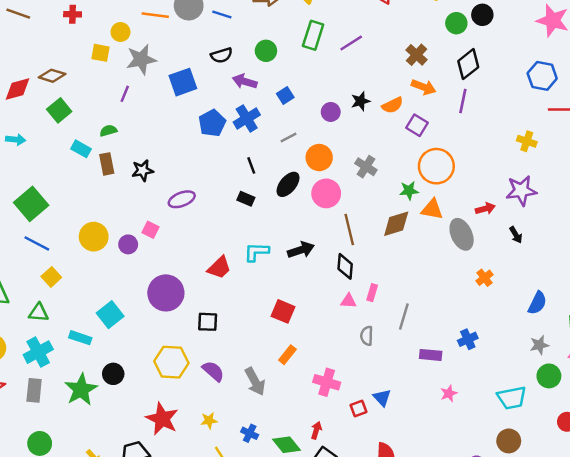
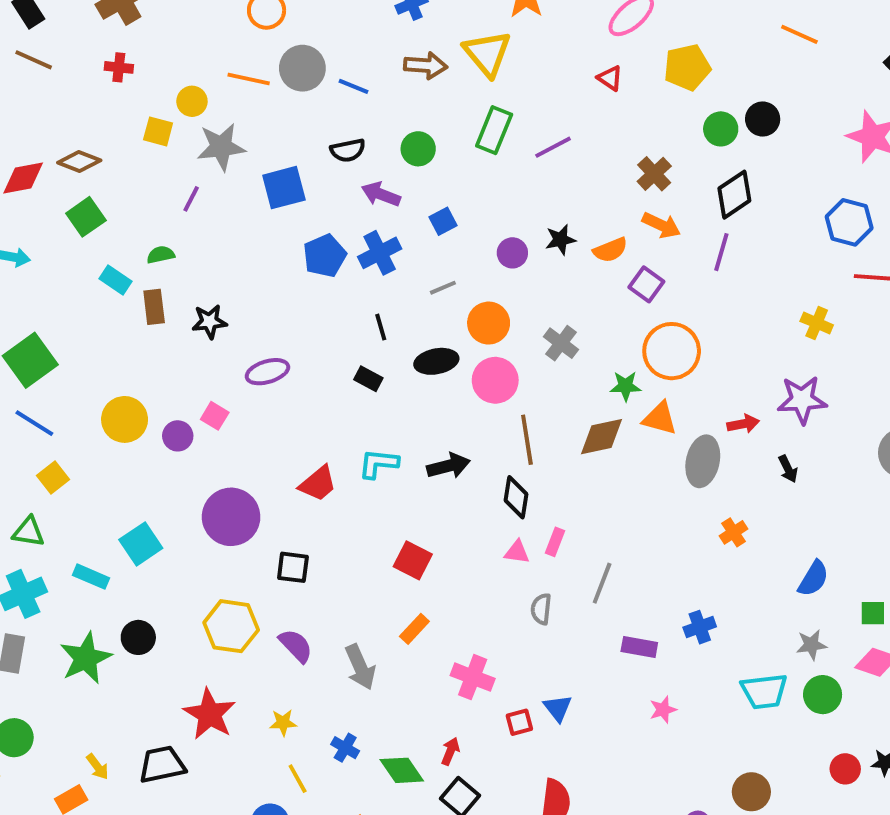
black ellipse: (288, 184) -> (436, 361), turned 35
gray ellipse: (462, 234) -> (703, 461), turned 32
cyan trapezoid: (512, 398) -> (764, 691), moved

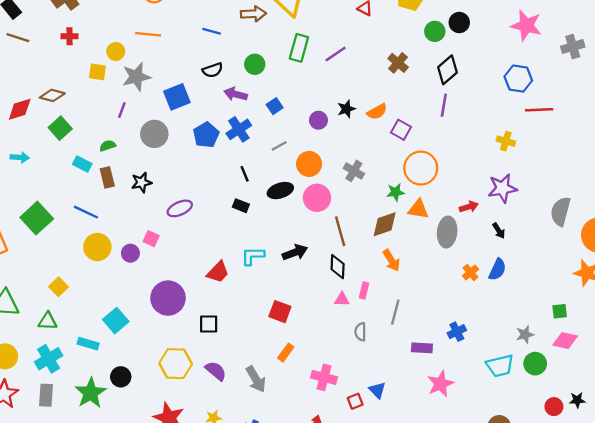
gray circle: (302, 68) -> (154, 134), moved
orange arrow: (661, 225) -> (391, 260), moved, turned 40
blue line: (34, 423) -> (86, 212), moved
blue semicircle: (813, 579) -> (497, 269), moved
pink star: (663, 710) -> (441, 384), size x1.6

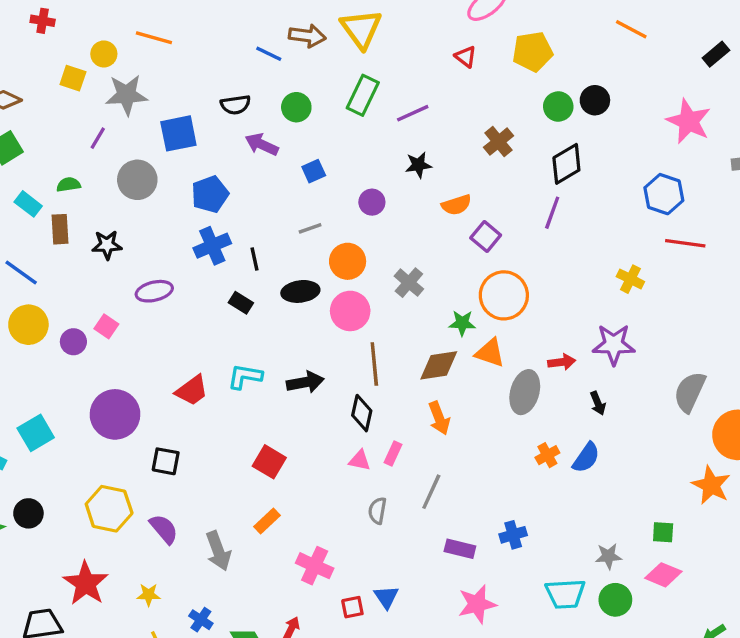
blue line: (212, 31) -> (269, 54), moved
black star: (346, 109) -> (418, 165), moved
blue cross: (239, 129) -> (212, 246), moved

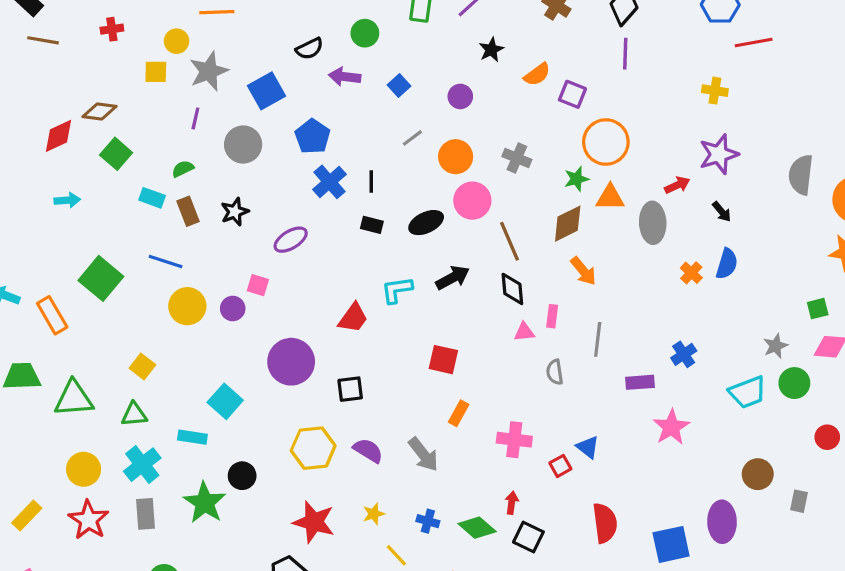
black line: (254, 259) -> (371, 182), turned 30
black ellipse: (300, 291) -> (426, 223), moved

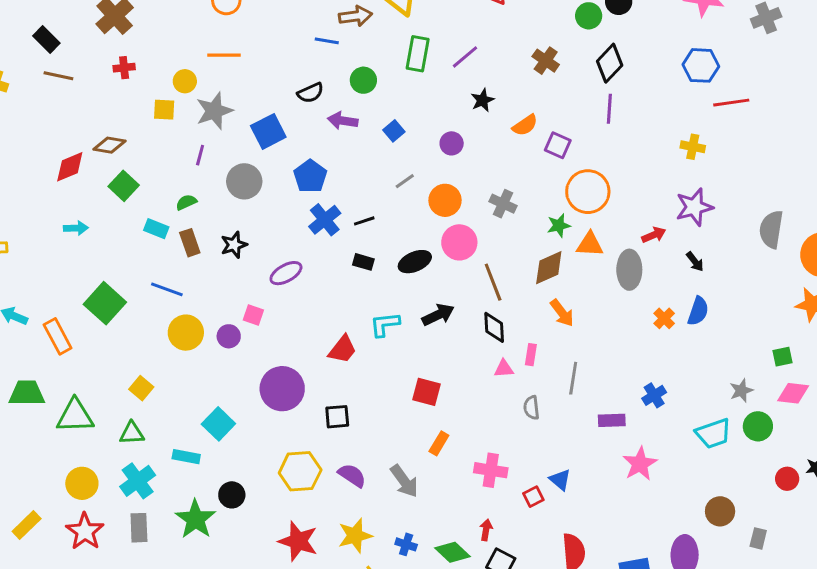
black line: (371, 182) -> (364, 221), turned 70
yellow star: (374, 514) -> (355, 536), size x1.6

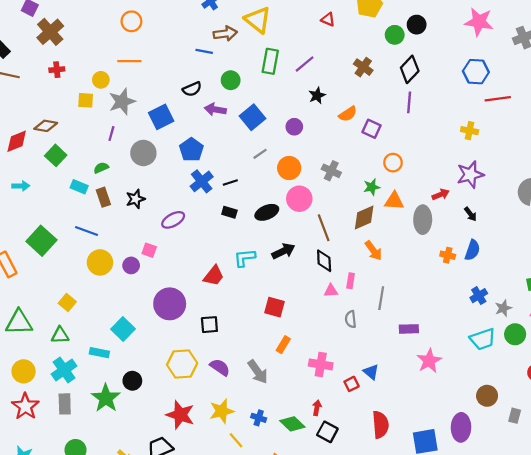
blue square: (394, 131) -> (253, 117), size x1.6
orange circle: (588, 192) -> (393, 163), size x0.6
orange cross: (664, 318) -> (448, 255), turned -32
blue cross: (654, 395) -> (479, 296), moved

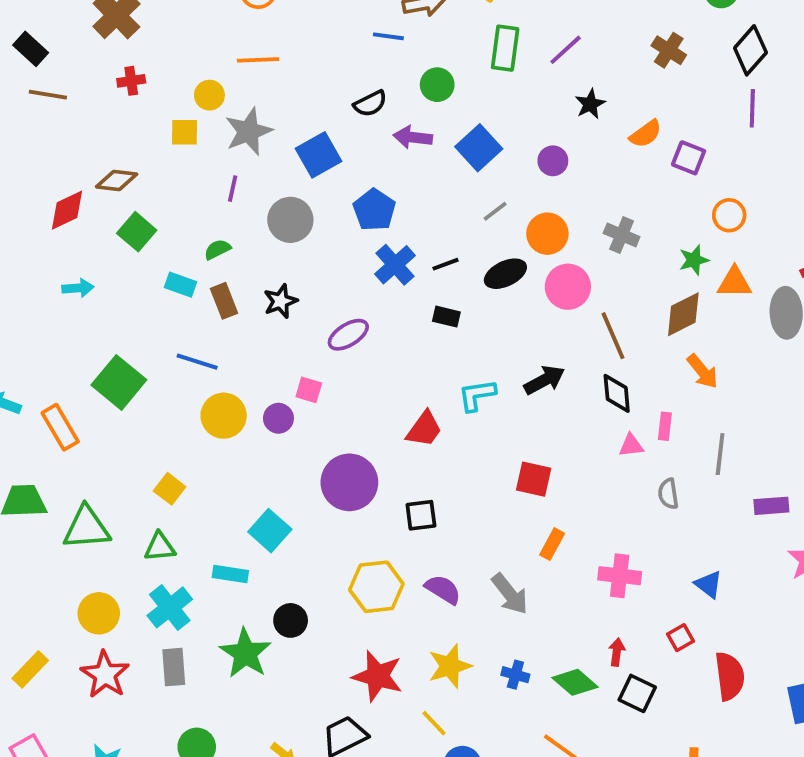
black ellipse: (267, 212) -> (505, 274), moved
red square: (352, 384) -> (680, 638), moved
yellow line: (236, 440) -> (434, 723), moved

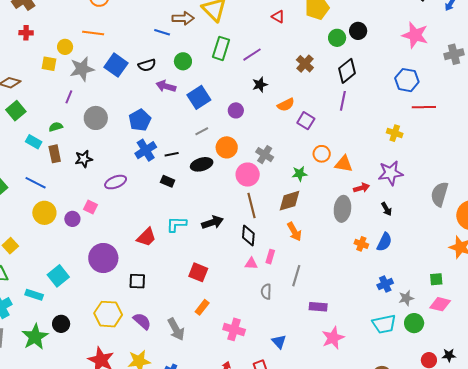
blue square: (318, 155) -> (116, 65), moved, turned -35
orange triangle: (734, 282) -> (344, 164), moved
pink circle: (568, 287) -> (248, 175), moved

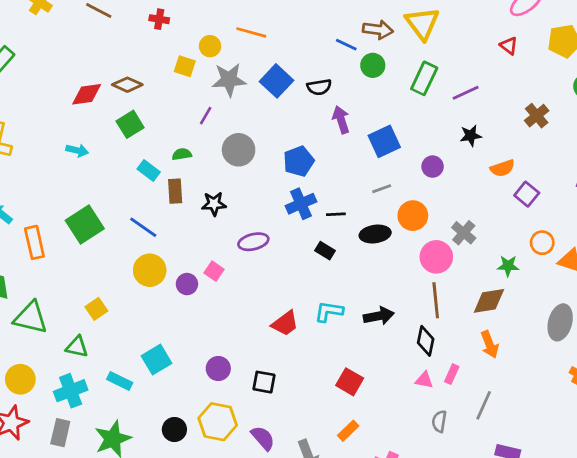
green circle: (183, 61) -> (373, 65), moved
purple arrow: (166, 86) -> (341, 120), turned 48
purple circle: (103, 258) -> (218, 368), moved, size x0.6
black circle: (61, 324) -> (174, 430), moved

